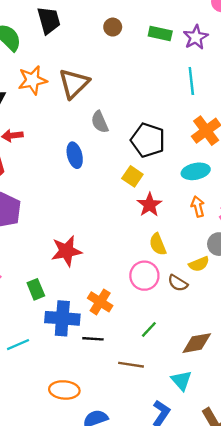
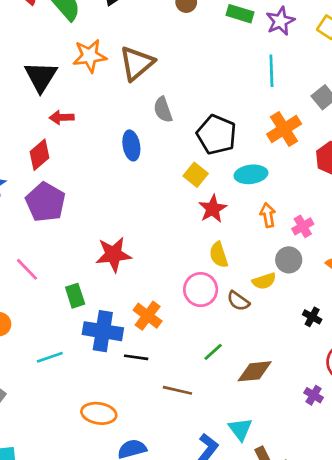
cyan ellipse: (196, 171) -> (251, 174), moved
green line: (149, 329) -> (213, 352), moved
cyan triangle: (181, 380) -> (240, 429), moved

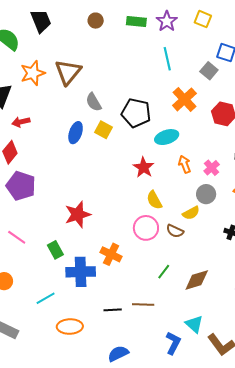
blue ellipse: (131, 145) -> (76, 133), turned 40
yellow square: (196, 175) -> (103, 130), moved
black line: (136, 357) -> (113, 310), moved
orange ellipse: (99, 413) -> (70, 327), moved

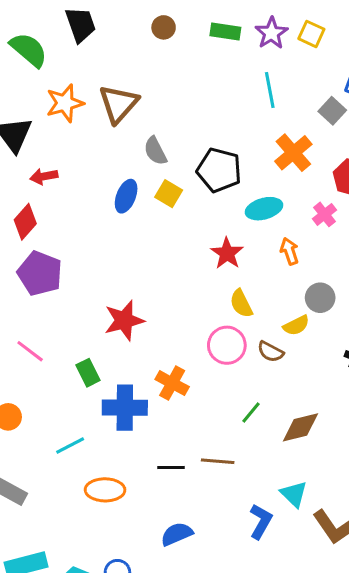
yellow square: (203, 19) -> (311, 34), moved
pink cross: (212, 168) -> (324, 214), moved

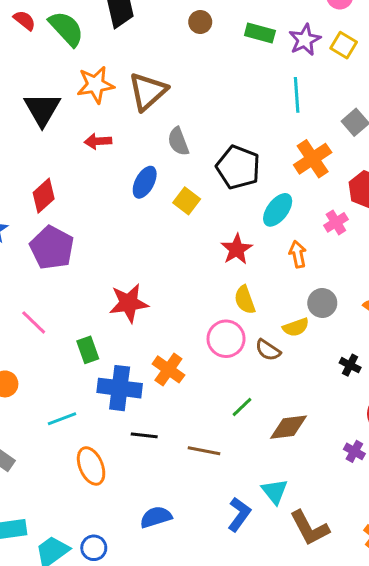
red arrow: (44, 176) -> (98, 141), moved
yellow square: (169, 194) -> (187, 201), moved
cyan ellipse: (264, 209) -> (278, 210), turned -44
black line: (171, 467) -> (144, 435), moved
orange ellipse: (105, 490) -> (91, 466), turned 60

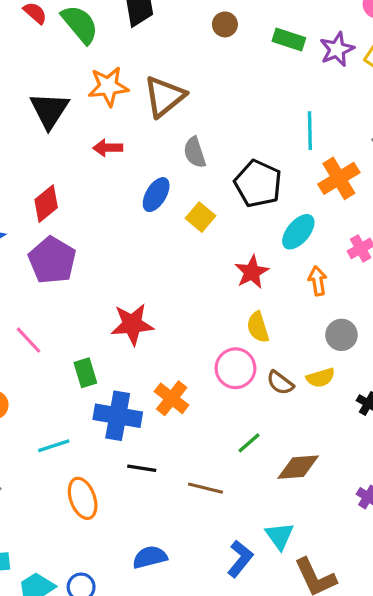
cyan line: (297, 95) -> (310, 131), moved
yellow semicircle: (296, 327) -> (321, 378), moved

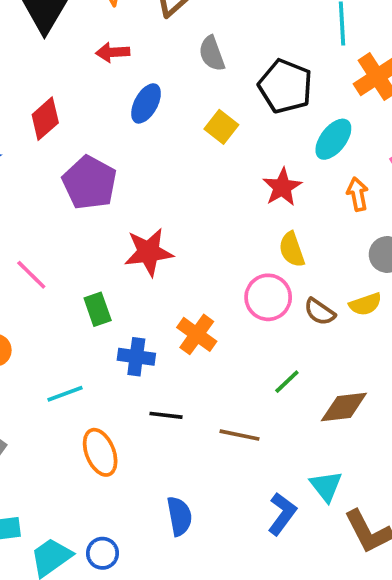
blue ellipse: (156, 195) -> (146, 103), moved
purple pentagon: (52, 260) -> (90, 183), moved
blue cross: (118, 416) -> (136, 357), size x0.7
blue semicircle: (150, 557) -> (179, 516), turned 96

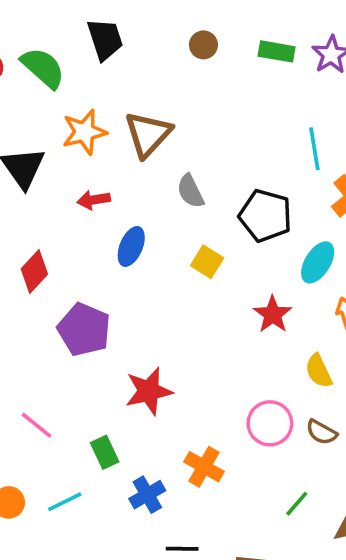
yellow semicircle: (292, 249) -> (319, 371), moved
blue cross: (136, 357) -> (147, 495), turned -32
cyan line: (65, 394) -> (65, 502), moved

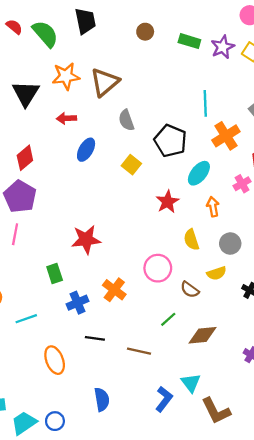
purple pentagon: (84, 329) -> (20, 197), moved
pink line: (37, 425) -> (15, 234), moved, turned 55
brown semicircle: (322, 432) -> (190, 290), moved
cyan line: (65, 502) -> (26, 319), moved

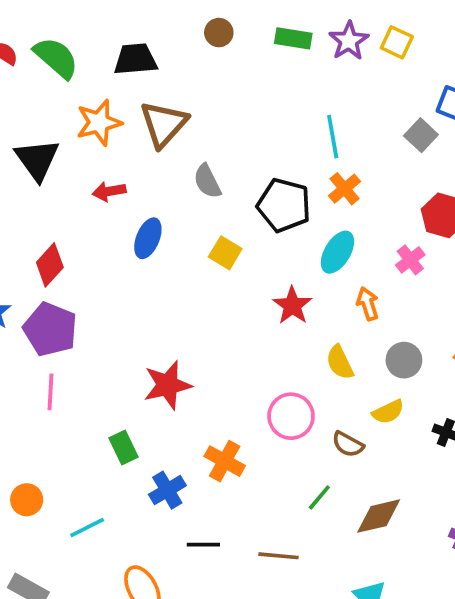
black trapezoid: (85, 21) -> (135, 59), moved, turned -76
orange cross: (226, 136) -> (345, 189), moved, size x0.7

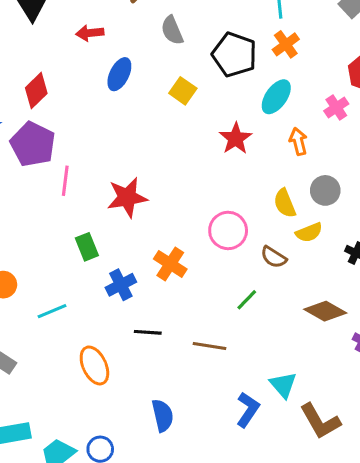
yellow semicircle: (340, 362) -> (285, 203), moved
pink line: (50, 392) -> (65, 181), moved
brown diamond: (379, 516) -> (325, 311), moved, turned 39

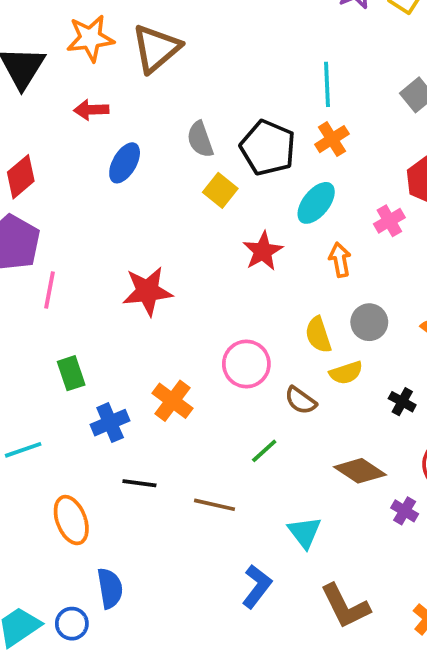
gray semicircle: (172, 30) -> (200, 139), moved
yellow square: (183, 91) -> (220, 190), moved
red star: (127, 197) -> (147, 291), moved
cyan triangle: (283, 385) -> (305, 532), moved
blue semicircle: (163, 415) -> (110, 588), moved

